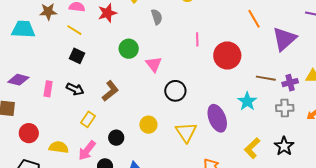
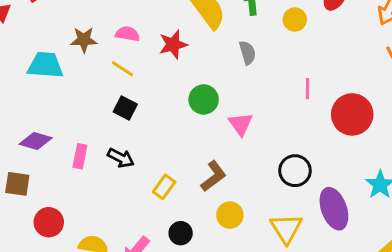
brown L-shape: (110, 91) -> (214, 176), moved
black circle: (175, 91) -> (295, 171), moved
yellow rectangle: (88, 119) -> (164, 187), moved

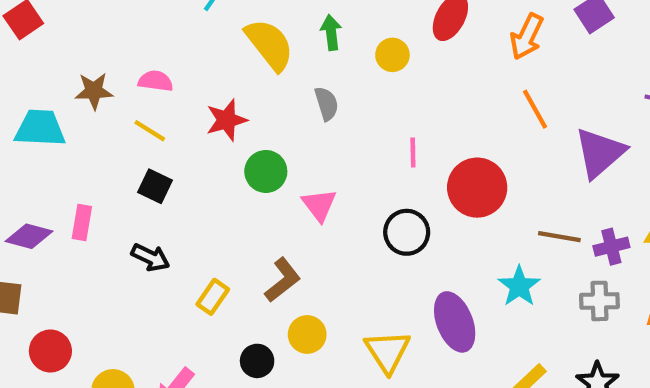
red star: (173, 45) -> (226, 120), moved
pink rectangle: (80, 156) -> (82, 223), moved
black circle: (295, 171) -> (407, 232), moved
black circle: (181, 233) -> (257, 361), moved

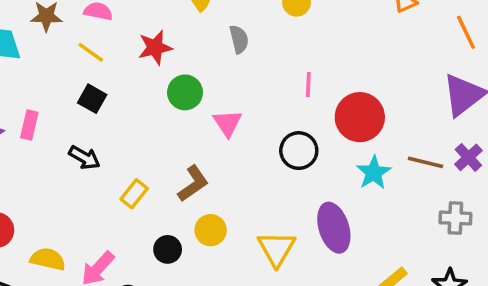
orange line: (535, 109) -> (466, 32), moved
purple cross: (611, 247) -> (468, 157), moved, turned -32
cyan star: (519, 286) -> (374, 173), moved

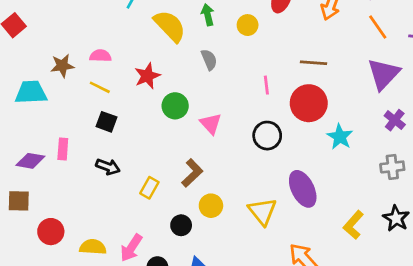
brown line: (426, 162) -> (313, 63), moved
cyan star: (374, 173) -> (340, 137), moved

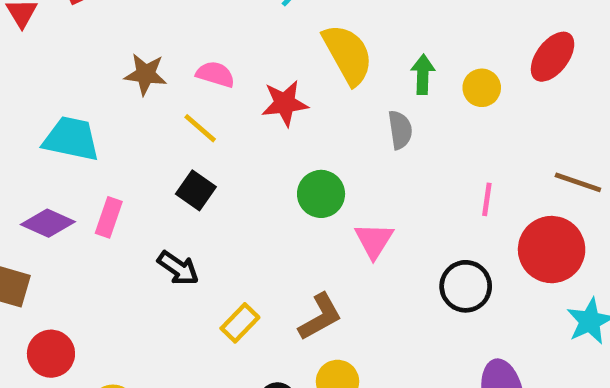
green arrow: (208, 15) -> (423, 74), moved
red star: (147, 76) -> (285, 103), moved
cyan trapezoid: (31, 92) -> (71, 139), moved

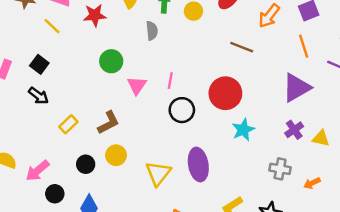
brown line: (578, 182) -> (242, 47), moved
black square: (196, 190) -> (39, 64), moved
pink line: (487, 199) -> (170, 81), moved

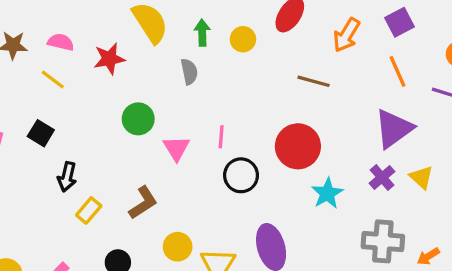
black arrow: (38, 96) -> (67, 177), moved, turned 72
purple cross: (294, 130) -> (382, 177), moved
yellow triangle: (321, 138) -> (421, 177), moved, turned 36
yellow circle: (116, 155) -> (178, 247), moved
gray cross: (280, 169) -> (383, 241), size x1.4

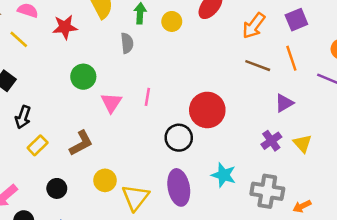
brown line: (314, 81) -> (258, 66), moved
purple triangle: (394, 129) -> (284, 103), size x0.6
black circle: (241, 175) -> (179, 138), moved
cyan star: (327, 193) -> (224, 175), moved, turned -30

